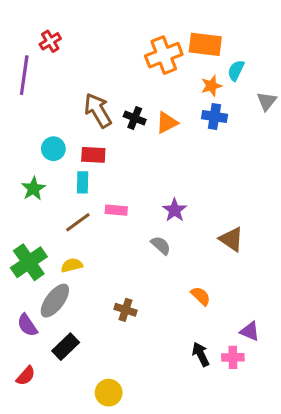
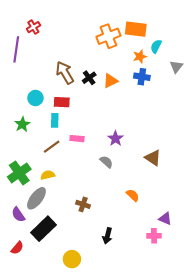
black cross: (135, 118) -> (89, 78), turned 32
black rectangle: (66, 347) -> (44, 229), size x1.4
black arrow: (201, 354) -> (107, 236), moved, turned -140

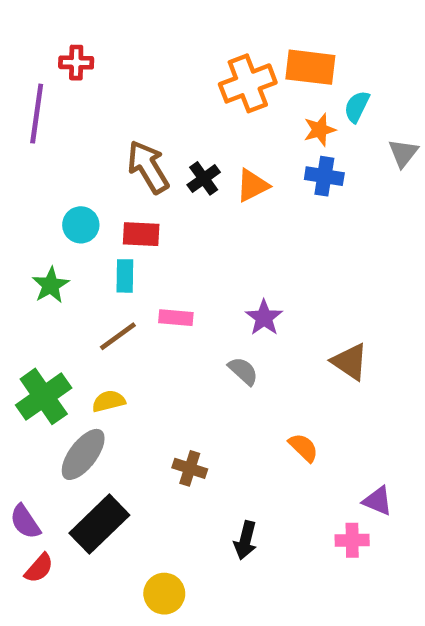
red cross: (33, 27) -> (76, 63), turned 32
purple semicircle: (18, 215) -> (25, 522), moved

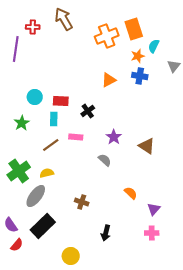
orange rectangle: (310, 67) -> (134, 29), turned 65
brown arrow: (148, 167) -> (64, 19), moved
black cross: (204, 178) -> (88, 111), moved
brown triangle: (350, 362) -> (147, 146), moved
purple triangle: (378, 501) -> (154, 209), moved, turned 48

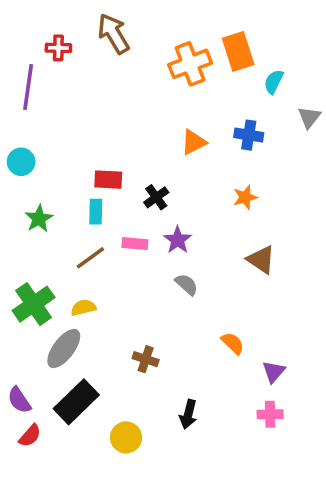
orange star: (138, 56) -> (245, 197), moved
cyan circle: (35, 97) -> (21, 162), moved
purple star: (114, 137) -> (178, 240), moved
yellow circle: (71, 256) -> (126, 437), moved

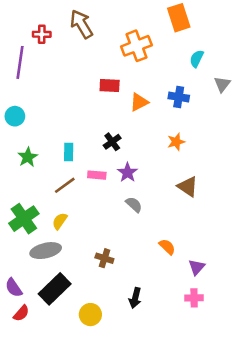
orange rectangle: (238, 51) -> (179, 18), moved
red rectangle: (108, 180) -> (110, 85), moved
yellow semicircle: (83, 308) -> (60, 221), turned -42
gray ellipse: (64, 349) -> (46, 251), turned 40

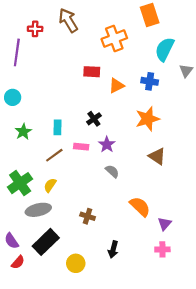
cyan semicircle: (197, 59) -> (165, 49), size x1.6
orange star: (176, 142) -> (147, 119), size x1.6
orange semicircle: (167, 247) -> (140, 207), size x1.5

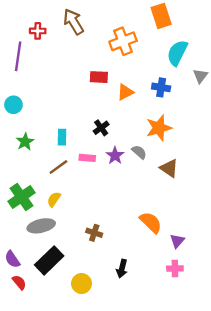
gray semicircle: (112, 171) -> (139, 152), moved
red semicircle: (18, 262) -> (19, 282), turned -80

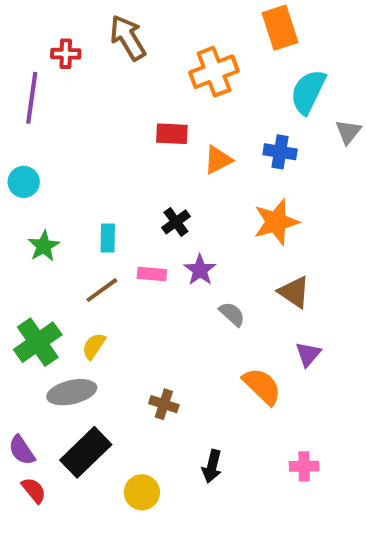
gray semicircle: (139, 152) -> (232, 314), moved
purple triangle: (177, 241) -> (308, 354), moved

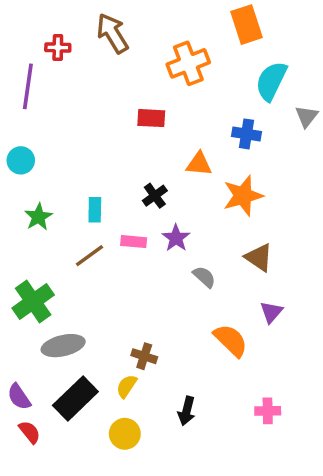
orange triangle: (218, 160) -> (199, 164), moved, turned 32
yellow semicircle: (94, 346) -> (127, 386), moved

